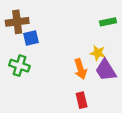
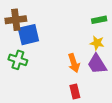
blue square: (31, 38) -> (28, 35), size x1.5
yellow star: (98, 53) -> (97, 43), moved

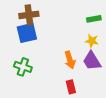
brown cross: (16, 20) -> (29, 15), moved
green cross: (18, 60) -> (23, 67), moved

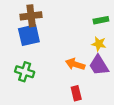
orange arrow: (70, 60) -> (75, 64), turned 126

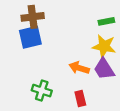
yellow star: (99, 44) -> (104, 46), size x1.5
green cross: (25, 72) -> (42, 91), moved

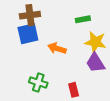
green rectangle: (106, 21) -> (83, 19), moved
orange arrow: (79, 68) -> (57, 48), moved

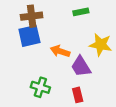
green rectangle: (83, 19) -> (81, 12), moved
purple trapezoid: (95, 63) -> (81, 67), moved

